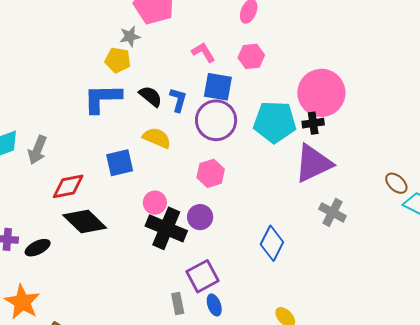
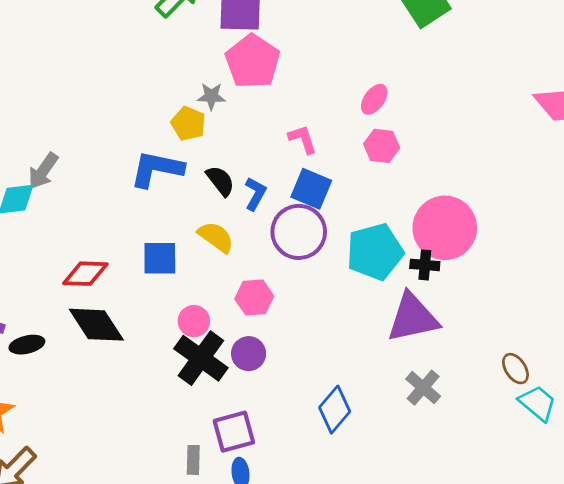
pink hexagon: (251, 56) -> (382, 146), moved
cyan pentagon: (275, 122) -> (375, 252), turned -30
gray arrow: (37, 150) -> (43, 171), moved
pink hexagon: (211, 173) -> (254, 298), moved

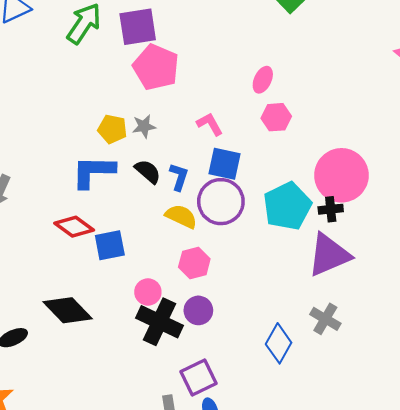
gray star: (211, 96) -> (144, 126), moved
yellow semicircle: (216, 237) -> (181, 216), moved
red diamond: (85, 274) -> (74, 227), moved, turned 45
gray cross: (423, 388) -> (325, 319), moved

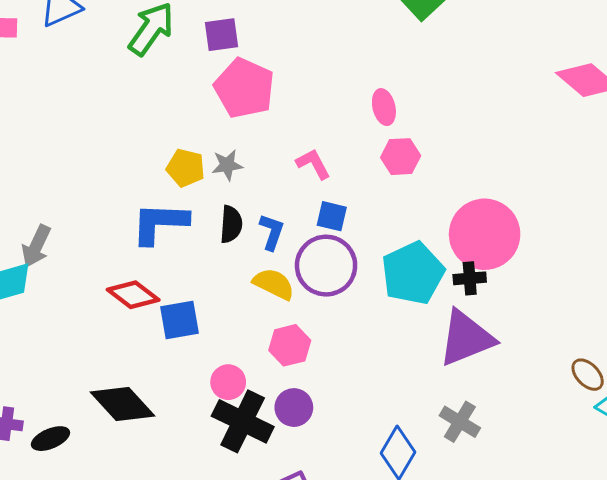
purple square: (138, 27) -> (221, 35), size x0.7
pink ellipse: (263, 80) -> (384, 107), turned -40
blue square: (224, 164) -> (332, 216), size x0.7
black semicircle: (148, 171) -> (231, 224), turned 52

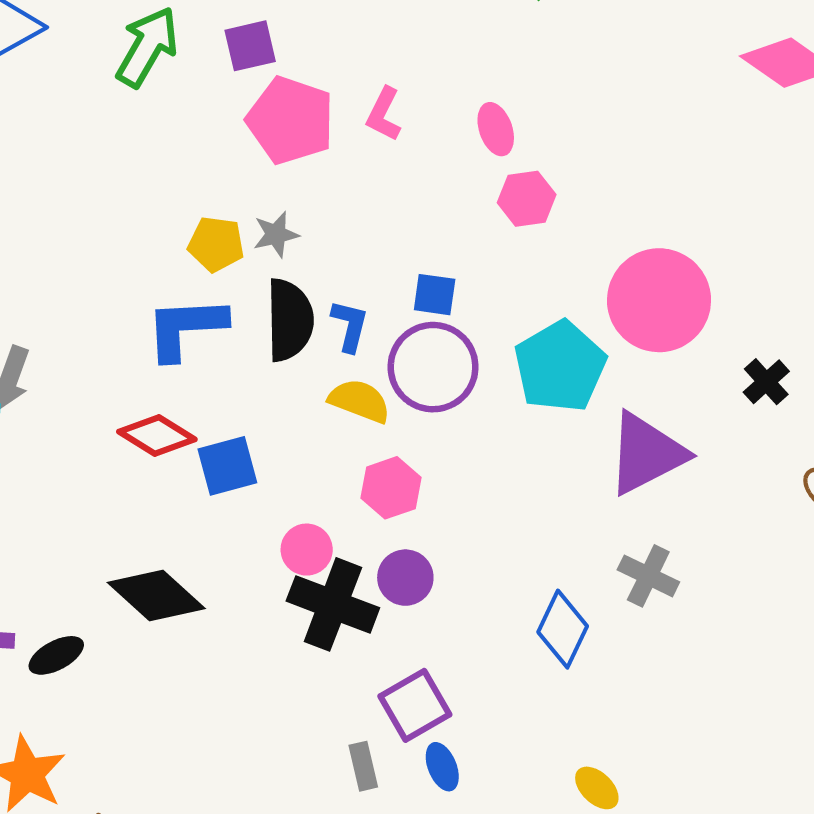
pink L-shape: (313, 164) -> (384, 114), moved, turned -120
black semicircle: (231, 224) -> (290, 320), size x1.5
black cross: (470, 278) -> (766, 382), moved, turned -32

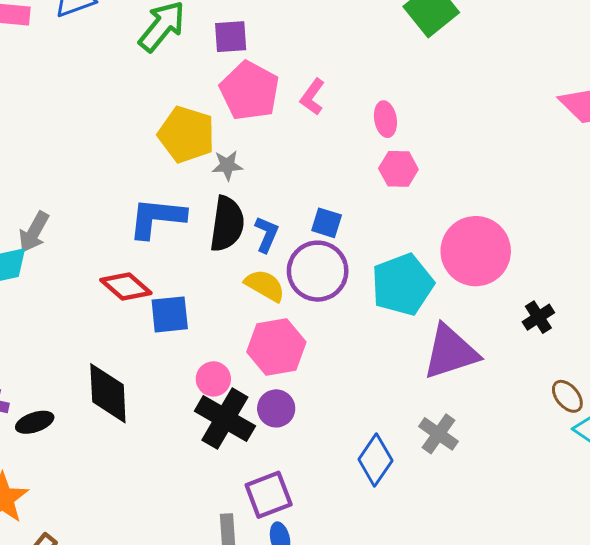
yellow pentagon: (216, 244) -> (186, 135), moved, size x1.5
pink hexagon: (391, 488) -> (276, 347), size x1.4
black diamond: (156, 596) -> (108, 393), turned 36

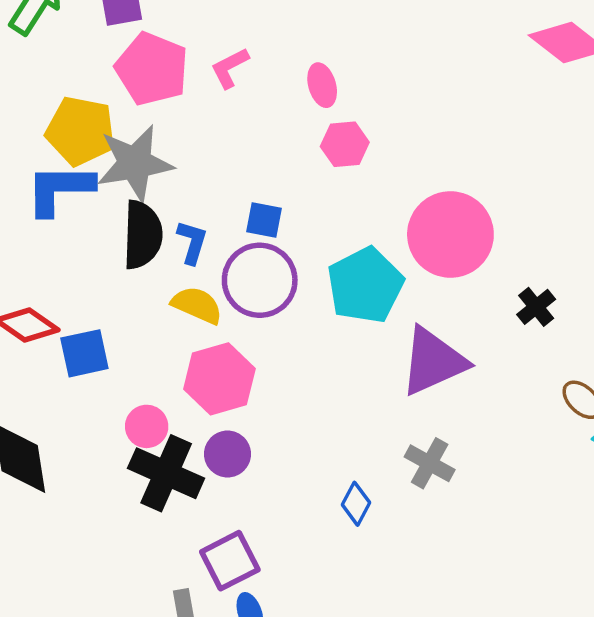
pink L-shape: (312, 97) -> (230, 68), turned 33
gray star: (227, 165) -> (135, 163), size x2.0
blue L-shape: (157, 218) -> (60, 189), moved
blue diamond: (375, 460) -> (356, 504), size x0.7

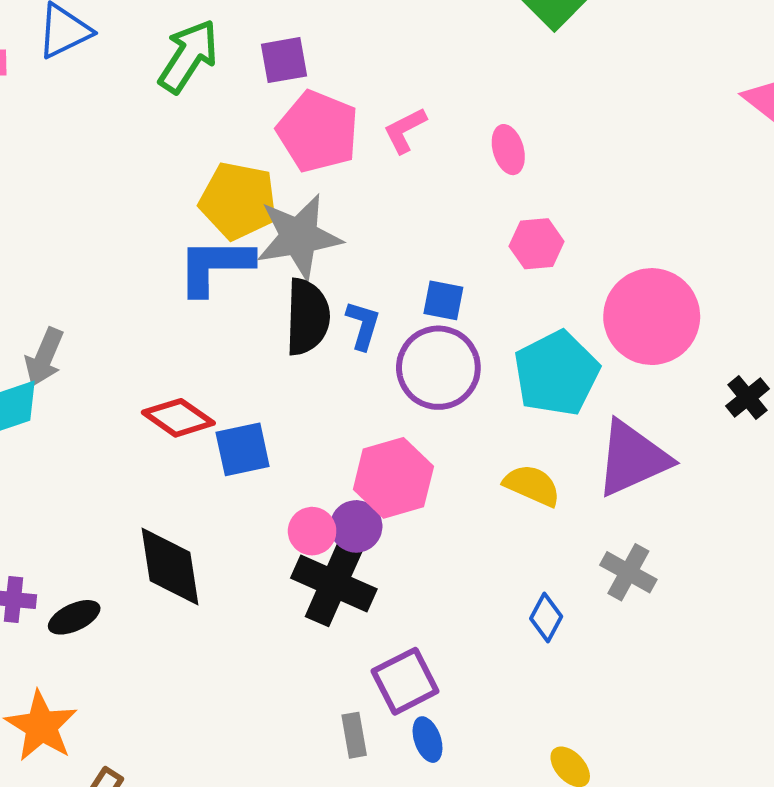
pink hexagon: (345, 144) -> (537, 244), moved
yellow semicircle: (197, 305) -> (532, 485), moved
purple circle: (227, 454) -> (356, 526), moved

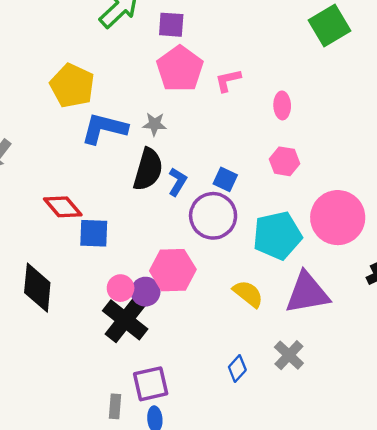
yellow pentagon: (238, 201) -> (72, 86), moved
gray star: (299, 237) -> (155, 124), size x0.5

